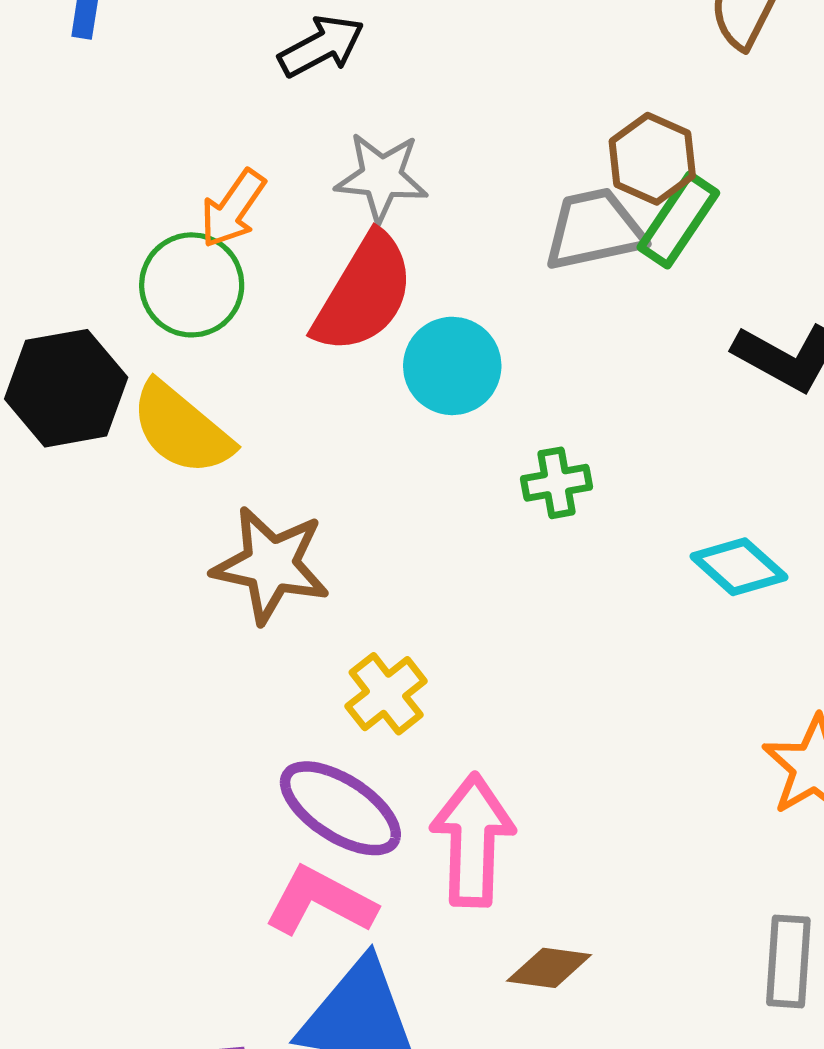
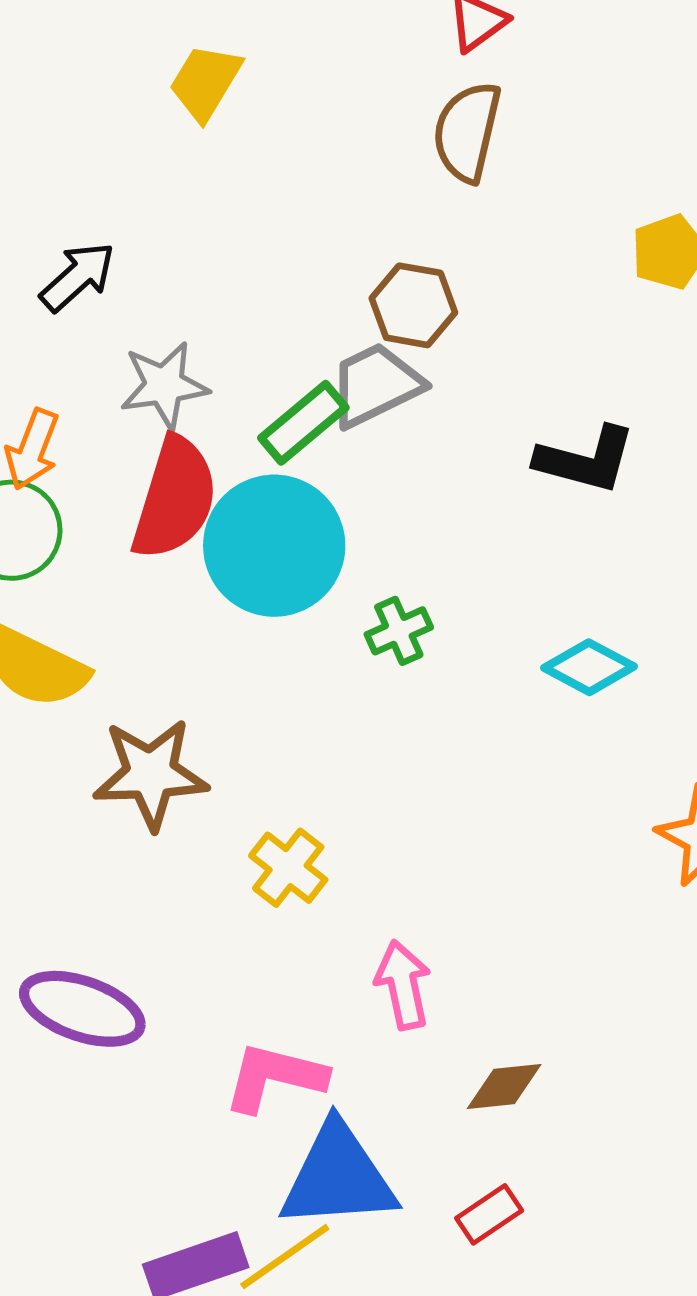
green rectangle: (678, 220) -> (303, 423), moved, turned 30
cyan circle: (452, 366) -> (274, 546), size x1.5
purple ellipse: (340, 808) -> (82, 1009), moved
pink arrow: (473, 840) -> (403, 985), size x0.7

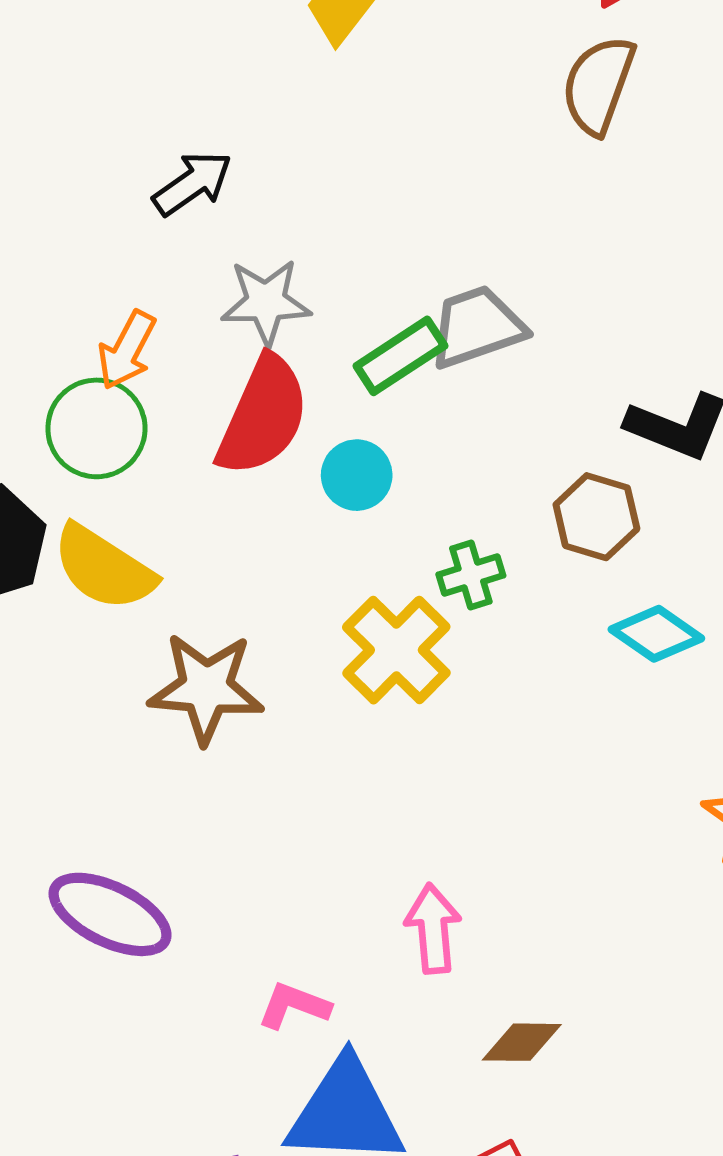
brown hexagon: (413, 305) -> (596, 517), moved
cyan circle: (274, 546) -> (357, 475), size x0.5
yellow cross: (288, 868) -> (396, 650), moved, size x1.4
pink L-shape: (275, 1077) -> (294, 1006), size x0.7

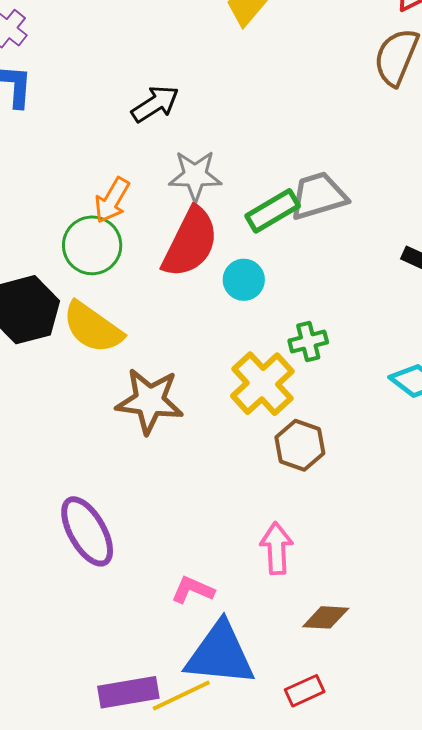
brown hexagon: (596, 517) -> (300, 445), moved
purple ellipse: (110, 914) -> (87, 531), turned 32

